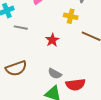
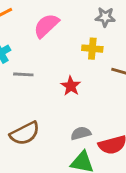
gray semicircle: (55, 74) -> (81, 133), turned 144

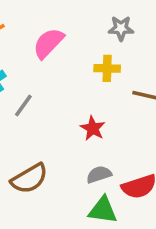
gray line: (23, 74) -> (23, 105), turned -54
red star: (71, 86) -> (93, 128), moved

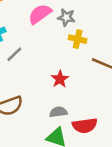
gray star: (121, 28) -> (66, 17), moved

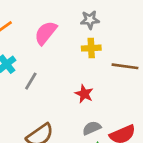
gray star: (66, 17) -> (90, 20), moved

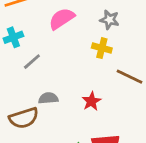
red star: (84, 94) -> (91, 101), moved
gray semicircle: (92, 128) -> (48, 98), moved

